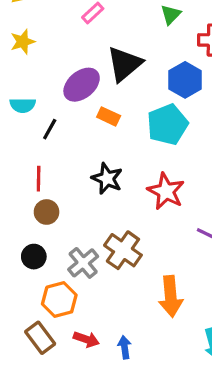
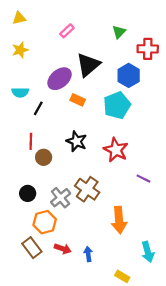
brown circle: (47, 212) -> (44, 157), moved

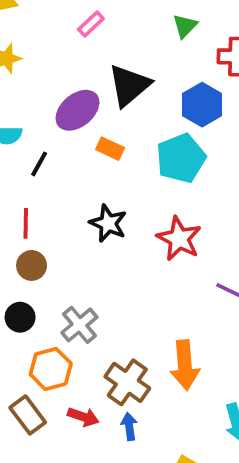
brown circle: (44, 157) -> (32, 265), moved
brown cross: (87, 189) -> (127, 382), moved

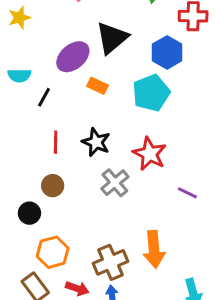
red line: (26, 223) -> (56, 142), moved
brown circle: (32, 265) -> (53, 186), moved
gray cross: (79, 325) -> (115, 183), moved
brown cross: (127, 382) -> (111, 262), turned 32

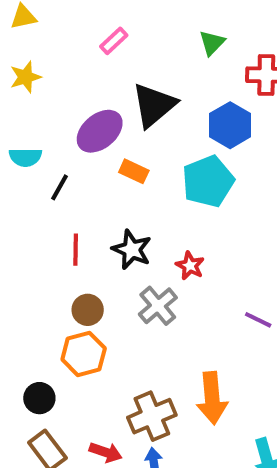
red star: (150, 154) -> (190, 266), moved, size x0.6
brown circle: (53, 186) -> (88, 310), moved
black circle: (29, 213) -> (39, 398), moved
orange hexagon: (53, 252) -> (84, 354), moved

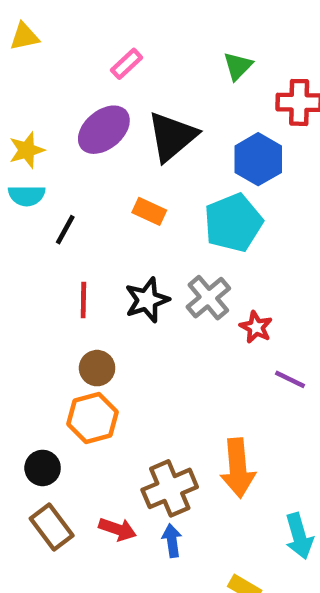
yellow star: (25, 77) -> (27, 150), moved
purple ellipse: (100, 131) -> (104, 130), moved
black star: (132, 250) -> (147, 300), turned 30
red star: (190, 266) -> (256, 327), moved
gray cross: (158, 306) -> (208, 298), moved

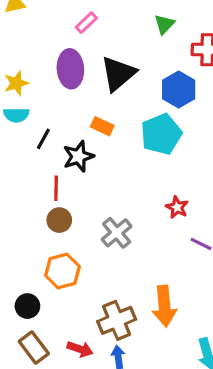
purple ellipse: (104, 130) -> (70, 69), turned -54
gray cross: (208, 298) -> (117, 233), moved
black star: (147, 300) -> (78, 156), moved
brown circle: (97, 368) -> (59, 220), moved

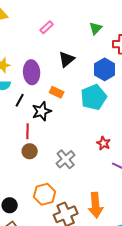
purple ellipse: (70, 69) -> (32, 72), moved
black triangle: (118, 74) -> (67, 59), size x0.7
orange hexagon: (62, 271) -> (45, 194), moved

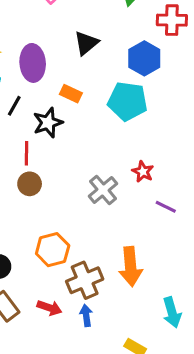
cyan pentagon: (94, 97) -> (127, 101), turned 30
gray cross: (66, 159) -> (103, 190), moved

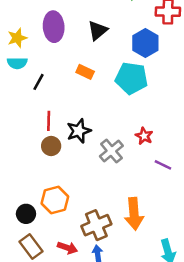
purple ellipse: (33, 63) -> (54, 27), moved
black star: (48, 123) -> (79, 131), moved
orange hexagon: (53, 250) -> (55, 200), moved

